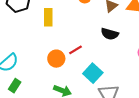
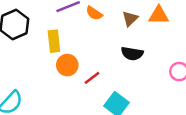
orange circle: (56, 59) -> (67, 65), moved

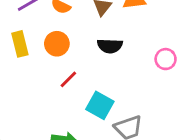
orange circle: (67, 65) -> (57, 44), moved

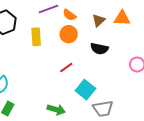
orange circle: (57, 44) -> (69, 34), moved

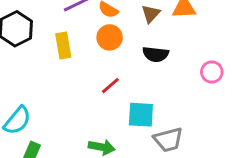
cyan square: (85, 90) -> (141, 115), turned -30

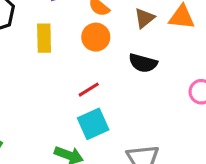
cyan square: (141, 115) -> (93, 124), moved, turned -36

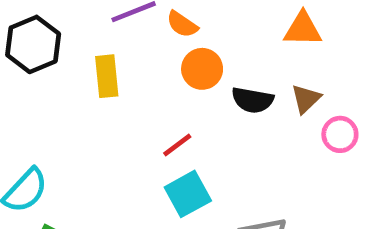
brown triangle: (145, 18) -> (306, 99), moved
orange circle: (96, 37) -> (202, 69), moved

